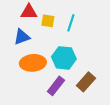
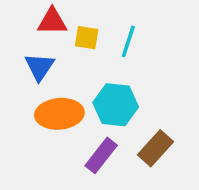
blue triangle: (22, 37) -> (40, 67), turned -36

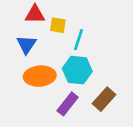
cyan line: (128, 41) -> (78, 40), moved

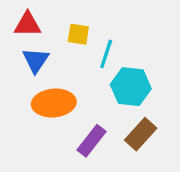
red triangle: (35, 14) -> (28, 24), moved
cyan hexagon: (77, 70) -> (131, 87), moved

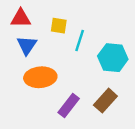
cyan hexagon: (131, 87) -> (113, 58), moved

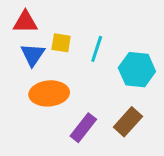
yellow square: (59, 26) -> (61, 43), moved

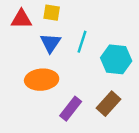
yellow square: (61, 43) -> (52, 13), moved
blue triangle: (33, 55) -> (50, 43), moved

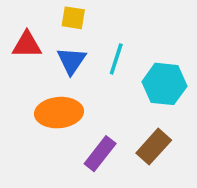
red triangle: (21, 19) -> (27, 45), moved

